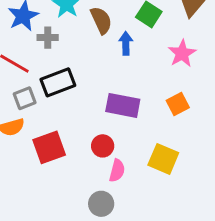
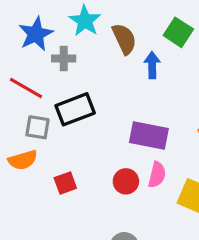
gray square: (25, 98) -> (37, 127), turned 30
red square: (49, 147) -> (65, 183), size x0.6
pink semicircle: (117, 171) -> (157, 175), moved

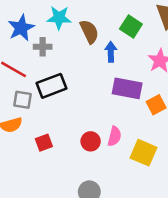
cyan star: (85, 21) -> (59, 18), turned -30
purple rectangle: (149, 135) -> (127, 88), moved

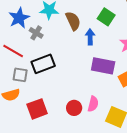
gray cross: (43, 47) -> (36, 33), turned 32
red square: (44, 143) -> (37, 109), size x1.5

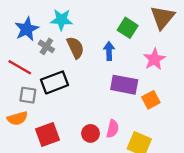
brown semicircle: (73, 21) -> (75, 48), moved

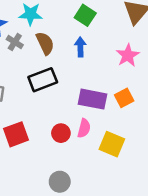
green square: (128, 28) -> (85, 15), moved
black rectangle: (55, 82) -> (43, 80), moved
purple rectangle: (124, 85) -> (92, 99), moved

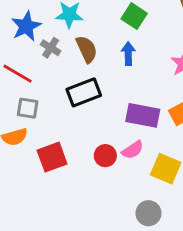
pink semicircle: (84, 128) -> (133, 150), turned 42
gray circle: (60, 182) -> (148, 213), moved

